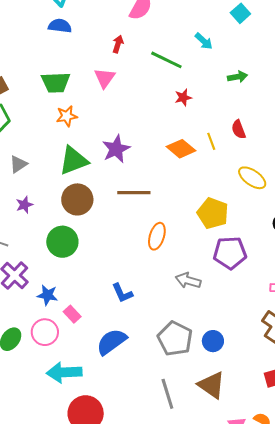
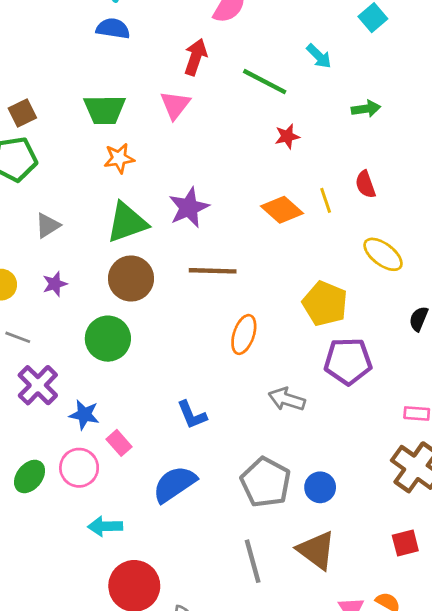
red arrow: (118, 44) -> (196, 57), size x1.4
cyan arrow: (64, 372) -> (105, 526), size x0.7

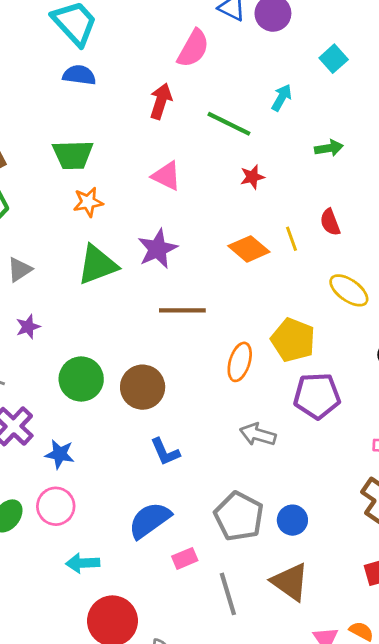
cyan arrow: (319, 56) -> (282, 98), turned -104
pink triangle: (175, 105) -> (166, 176), moved, turned -40
brown circle: (131, 279) -> (143, 387), moved
orange ellipse: (244, 334) -> (240, 362), moved
pink rectangle: (119, 443) -> (185, 558), moved, turned -70

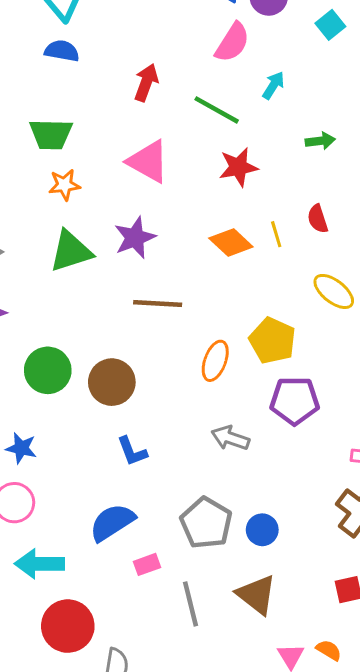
pink semicircle: (193, 48) -> (232, 42), moved
cyan square: (334, 59) -> (330, 25), moved
pink triangle: (166, 176) -> (148, 161), size x1.4
red star: (252, 177) -> (238, 167), size x1.5
cyan arrow: (83, 563) -> (39, 564), size x1.4

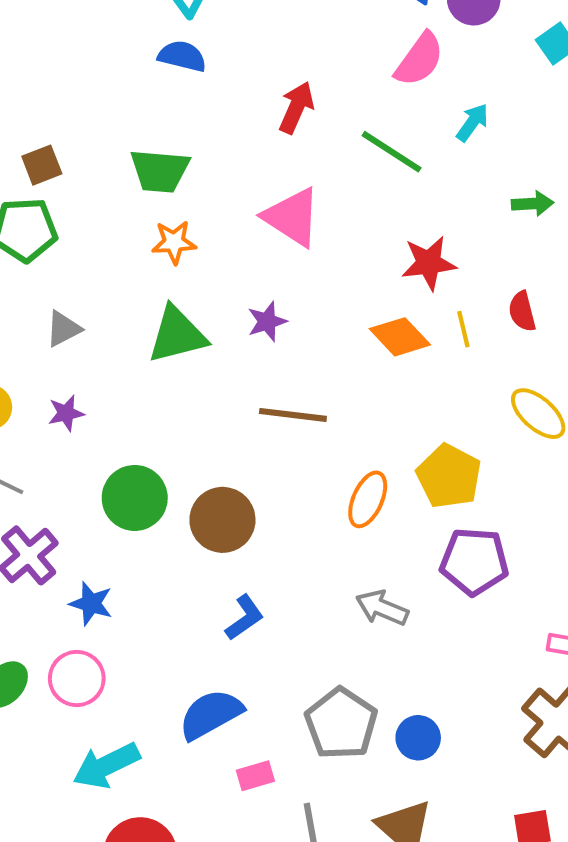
red star: (238, 167) -> (429, 263), moved
purple star: (135, 238) -> (267, 322), size x0.7
blue L-shape: (132, 451) -> (244, 618), turned -108
cyan arrow: (39, 564) -> (106, 765), turned -30

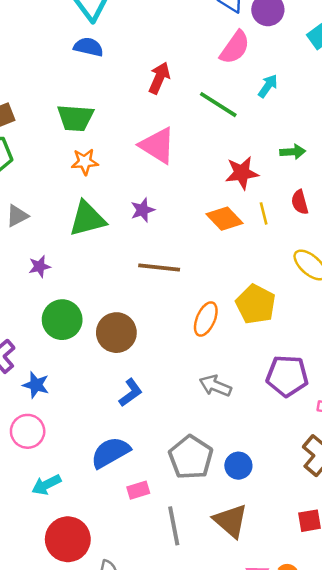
green arrow: (533, 204) -> (293, 152), moved
purple star: (66, 413) -> (40, 266), moved
purple pentagon: (474, 561) -> (287, 376), moved
cyan arrow: (106, 765) -> (46, 485), size x0.7

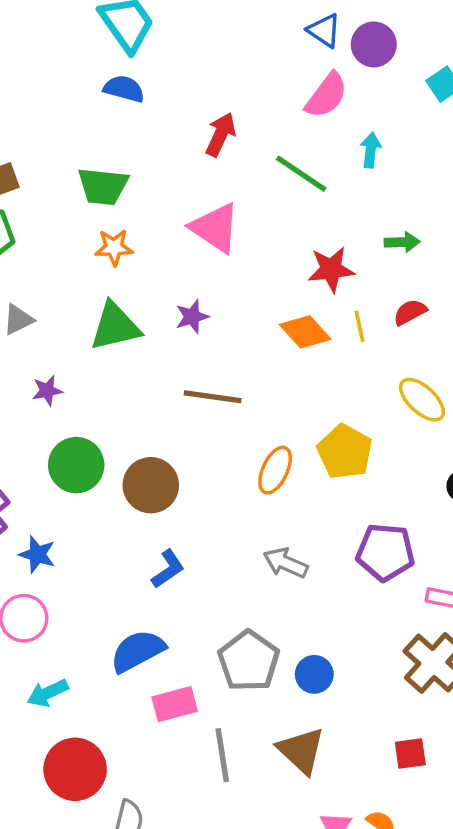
cyan arrow: (268, 86) -> (371, 150), turned -30
red semicircle: (300, 202) -> (410, 312), turned 75
pink rectangle: (138, 490) -> (175, 704), size x1.4

